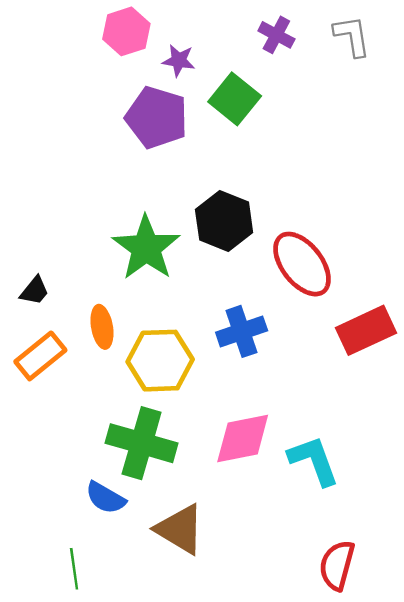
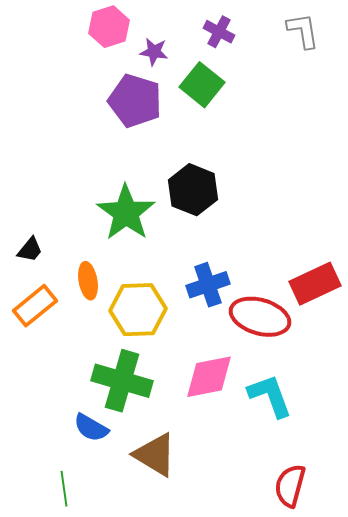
purple cross: (276, 35) -> (219, 32), moved
red ellipse: (302, 264) -> (260, 317), moved, turned -36

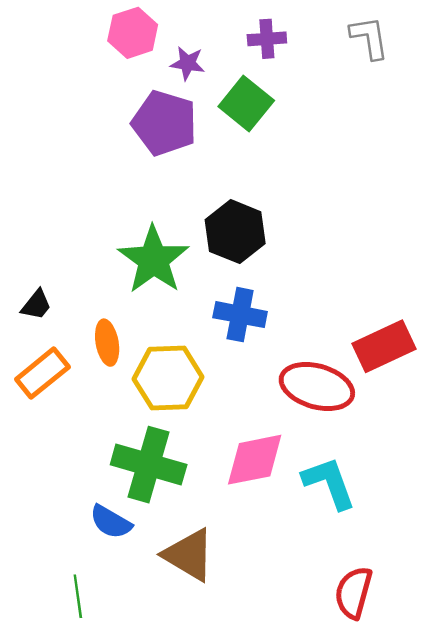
purple cross: (219, 32) -> (267, 39), turned -32
blue cross: (208, 285) -> (240, 315), moved, turned 30

